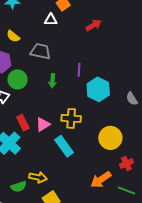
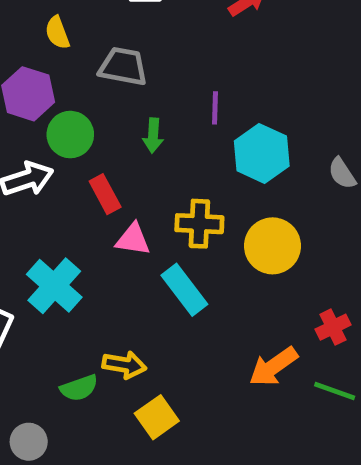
yellow semicircle: (13, 36) -> (57, 33), turned 32
red rectangle: (23, 123) -> (105, 194), moved
pink triangle: (43, 124) -> (133, 239), turned 42
yellow circle: (110, 138) -> (272, 246), moved

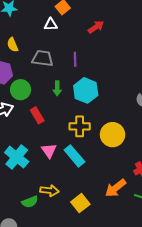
purple line: (215, 108) -> (75, 59), moved
cyan hexagon: (262, 153) -> (86, 90), moved
pink triangle: (133, 239) -> (49, 151), moved, turned 49
yellow square: (157, 417) -> (80, 203), moved

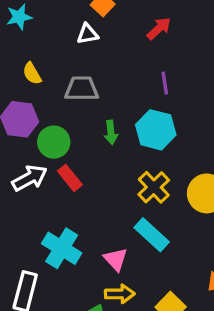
purple line: (75, 59) -> (165, 83), moved
red rectangle: (37, 115) -> (70, 178), moved
yellow cross: (80, 126) -> (154, 187), turned -36
pink triangle: (49, 151) -> (116, 259), moved

